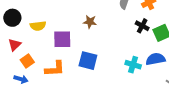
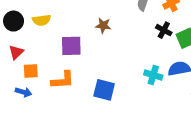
yellow semicircle: (38, 26) -> (41, 20), moved
orange square: (27, 61) -> (31, 71), turned 32
blue square: (88, 61) -> (104, 90), moved

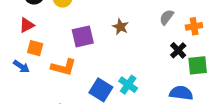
purple square: (71, 46) -> (83, 36), turned -30
cyan cross: (153, 75) -> (128, 85), moved

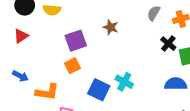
orange square: (35, 48) -> (72, 66), moved, turned -35
orange L-shape: (63, 67) -> (47, 92), moved

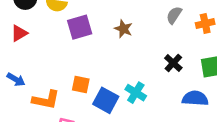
purple square: (76, 41) -> (80, 27), moved
black cross: (168, 44) -> (173, 63), moved
orange square: (72, 66) -> (81, 85), moved, turned 35

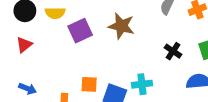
brown star: (123, 29) -> (121, 26), size x1.5
cyan cross: (136, 93) -> (142, 84), turned -30

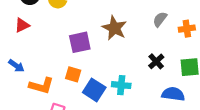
purple square: (80, 31) -> (80, 42), moved

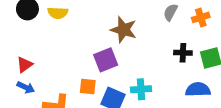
red triangle: (22, 25) -> (25, 65), moved
purple square: (80, 42) -> (106, 60), moved
black cross: (156, 61) -> (183, 53), moved, turned -35

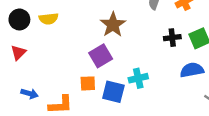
brown star: (124, 30) -> (113, 25), turned 30
red triangle: (25, 65) -> (18, 53), moved

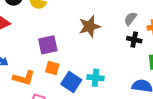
black cross: (172, 38) -> (134, 40), moved
purple square: (101, 56) -> (48, 45), moved

